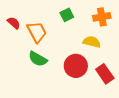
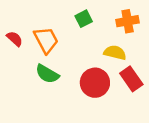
red semicircle: (14, 23) -> (15, 39), moved
red rectangle: (105, 74) -> (131, 79), moved

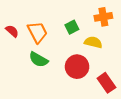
green square: (84, 19) -> (72, 27), moved
red rectangle: (131, 79) -> (106, 83), moved

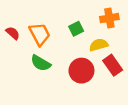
yellow semicircle: (93, 42) -> (99, 45), turned -30
red rectangle: (106, 83) -> (113, 65), moved

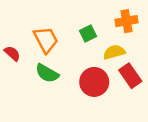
red semicircle: (13, 33) -> (12, 53), moved

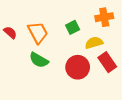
red semicircle: (12, 53) -> (10, 33), moved

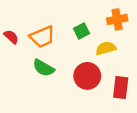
orange trapezoid: (38, 33) -> (42, 37), turned 95
red rectangle: (107, 62) -> (121, 87), moved, turned 42

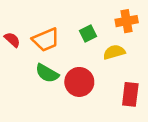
red circle: (87, 76) -> (79, 82), moved

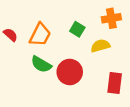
green square: (88, 34) -> (77, 29), turned -32
orange trapezoid: (46, 40) -> (40, 35), turned -40

